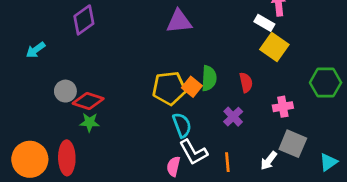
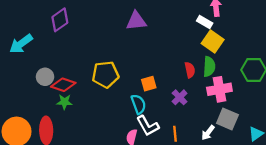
cyan arrow: (36, 50) -> (21, 44), size x1.5
green semicircle: (209, 78) -> (209, 67), moved
orange square: (192, 87) -> (149, 84), moved, turned 35
yellow pentagon: (169, 88) -> (105, 74), moved
pink cross: (283, 107) -> (219, 89), size x1.5

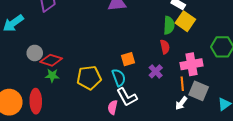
green semicircle: (209, 67) -> (169, 25), moved
yellow pentagon: (105, 74) -> (89, 78), moved
orange line: (175, 134) -> (182, 84), moved

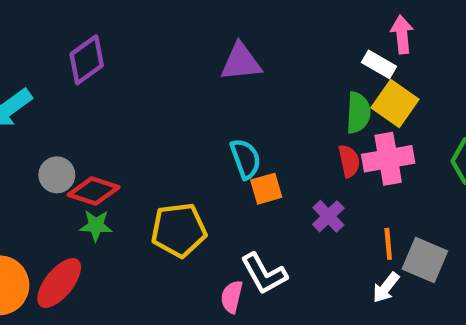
pink cross: (192, 64) -> (388, 159), moved
cyan semicircle: (119, 78) -> (245, 159), moved
red ellipse: (36, 101) -> (59, 283), turned 40

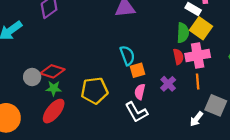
gray circle: (57, 175) -> (32, 77), moved
orange line: (388, 244) -> (198, 82), moved
red ellipse: (59, 283) -> (54, 111), moved
pink semicircle: (232, 297) -> (140, 92), moved

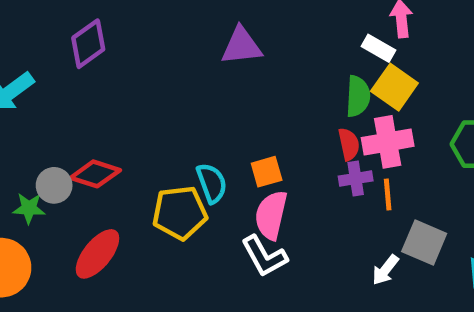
cyan semicircle: (127, 55) -> (212, 183), moved
purple cross: (168, 84) -> (356, 179), moved, turned 35
green star: (54, 88) -> (29, 208), moved
pink semicircle: (140, 92) -> (271, 215), size x1.5

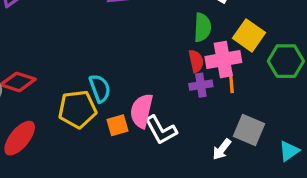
yellow square: (394, 87) -> (249, 35), moved
orange square: (267, 172) -> (117, 125), moved
orange line: (388, 194) -> (231, 82), moved
white L-shape: (264, 256) -> (161, 130), moved

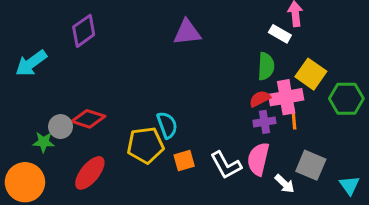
red semicircle: (196, 61) -> (260, 99), turned -105
pink semicircle: (142, 111) -> (258, 159), moved
white arrow: (222, 149) -> (285, 184), turned -85
cyan triangle: (289, 151) -> (349, 185), turned -30

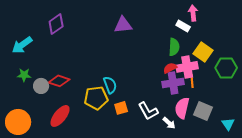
purple cross: (264, 122) -> (173, 83), size x1.5
green star: (44, 142) -> (24, 75), moved
pink semicircle: (258, 159) -> (182, 108), moved
white arrow: (285, 184) -> (169, 123), moved

